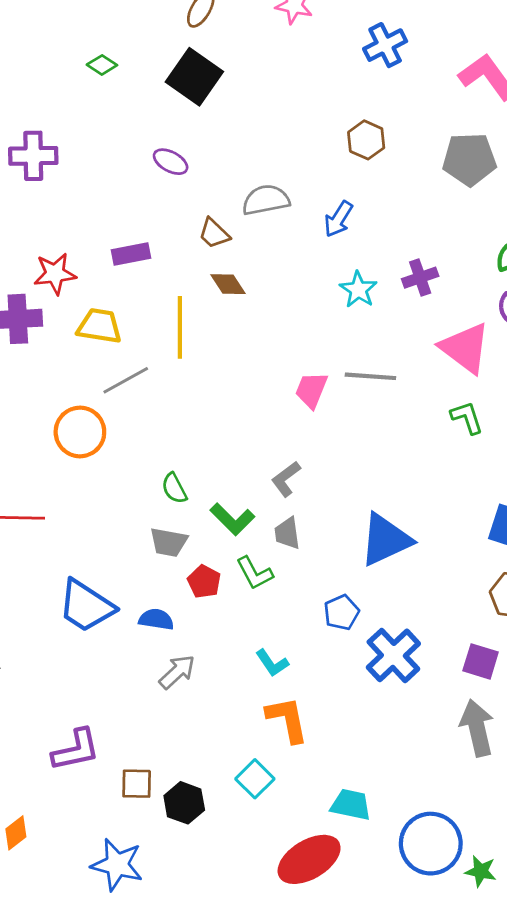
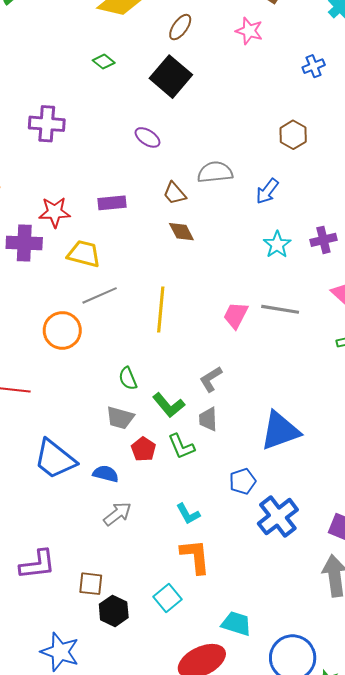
blue cross: (385, 45) -> (314, 66), size x0.7
yellow line: (180, 327) -> (161, 310), moved
brown square: (137, 784) -> (91, 584), moved

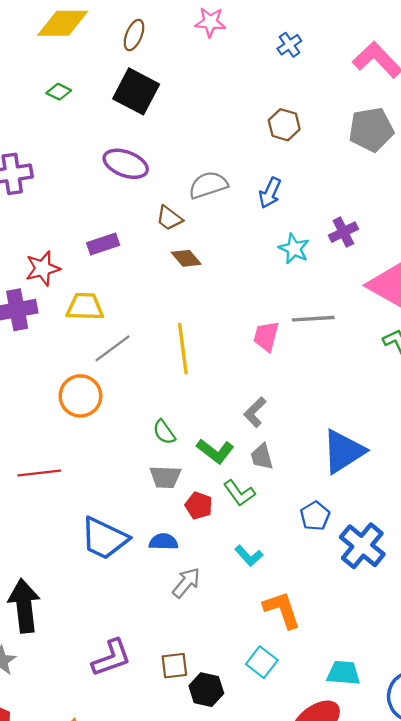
purple ellipse: (147, 137) -> (126, 164), size x1.5
cyan L-shape: (188, 514) -> (249, 556), moved

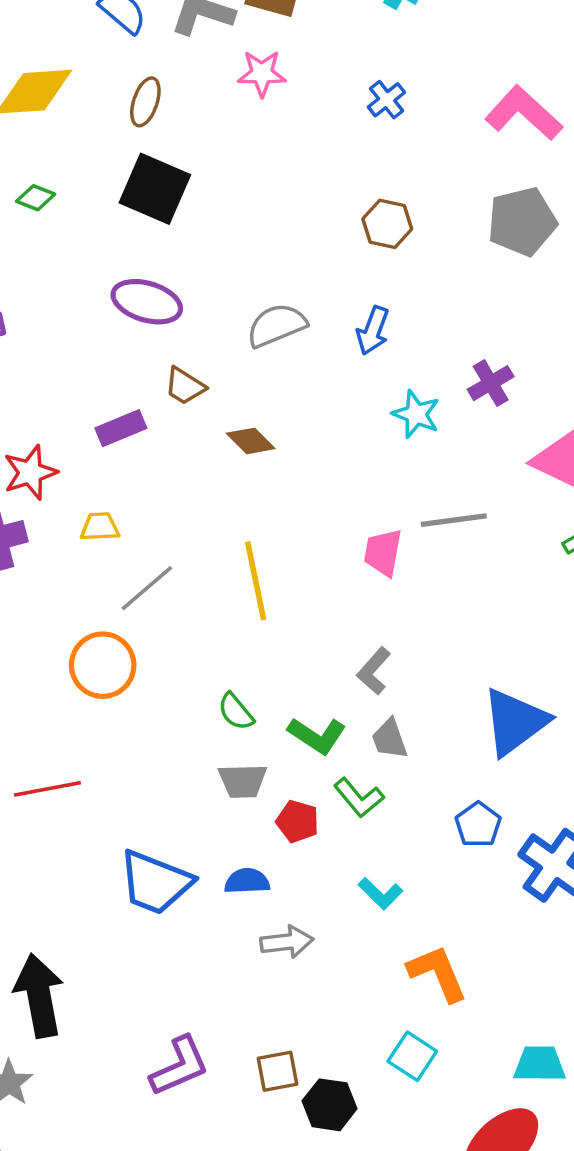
brown trapezoid: (169, 218) -> (185, 386), moved
yellow trapezoid: (85, 307) -> (100, 527), size x0.7
gray arrow: (186, 583) -> (287, 942), turned 48

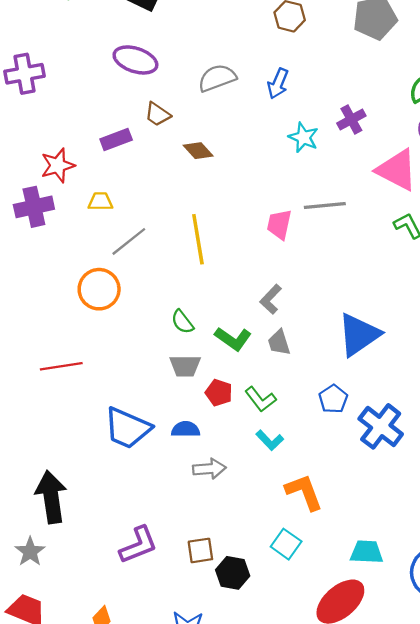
green L-shape: (359, 798) -> (260, 399), moved

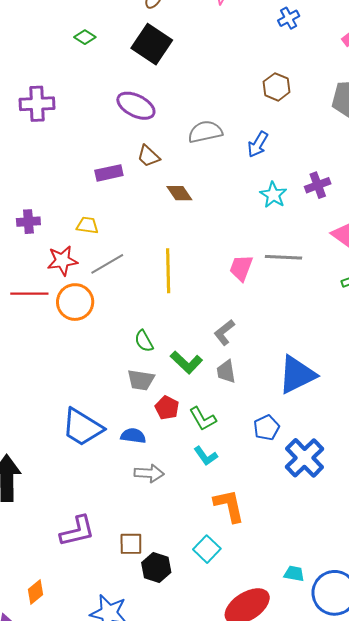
red star: (58, 165) -> (62, 261), moved
purple cross: (34, 207) -> (28, 222), size x0.7
red line: (61, 366) -> (29, 294), moved
cyan trapezoid: (367, 552) -> (294, 574), moved, size x0.7

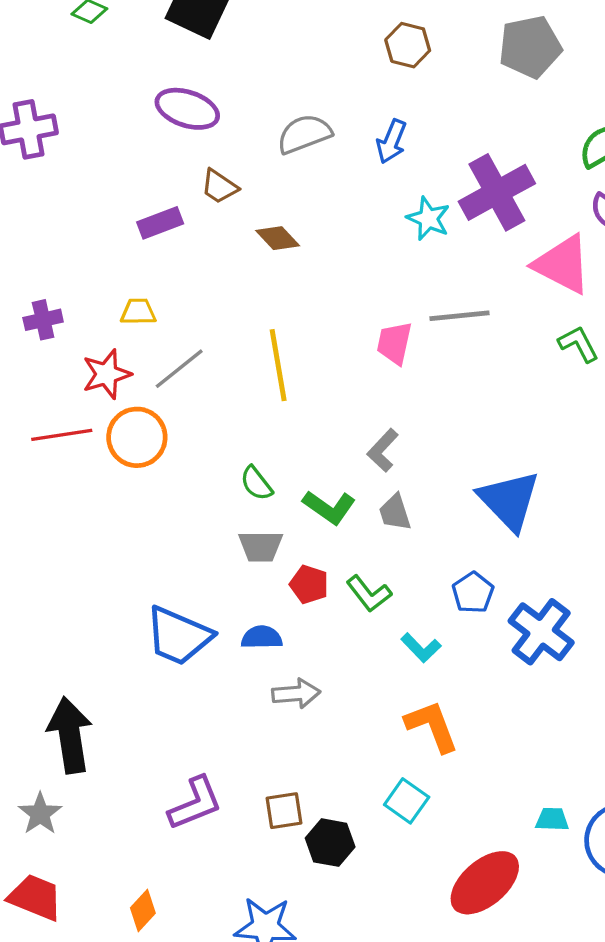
purple cross: (318, 185) -> (497, 192), size x1.8
blue triangle: (297, 375) -> (509, 500), turned -39
cyan L-shape: (206, 456) -> (421, 648), moved

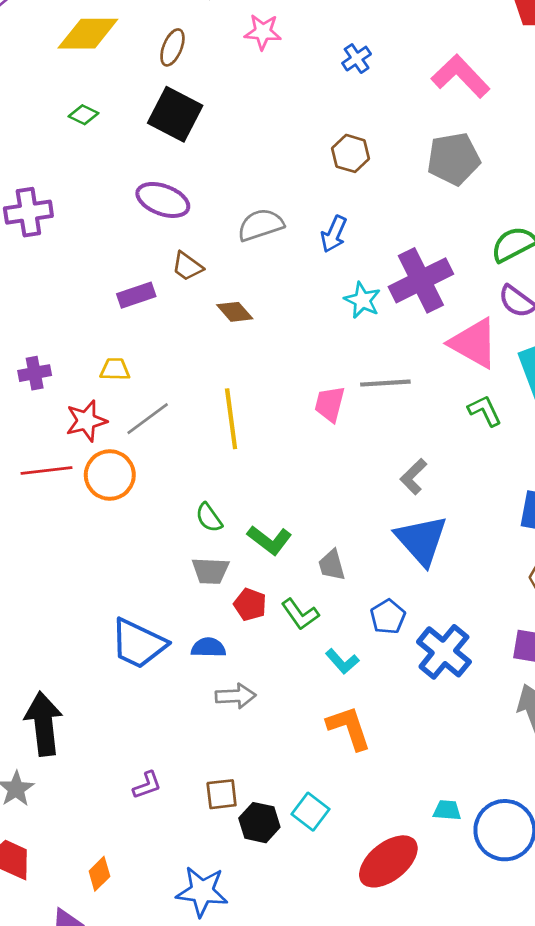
gray L-shape: (383, 450) -> (413, 477), moved
gray trapezoid: (395, 512) -> (332, 565), moved
cyan square: (407, 801) -> (311, 812), moved
purple L-shape: (195, 803) -> (147, 785), size x0.6

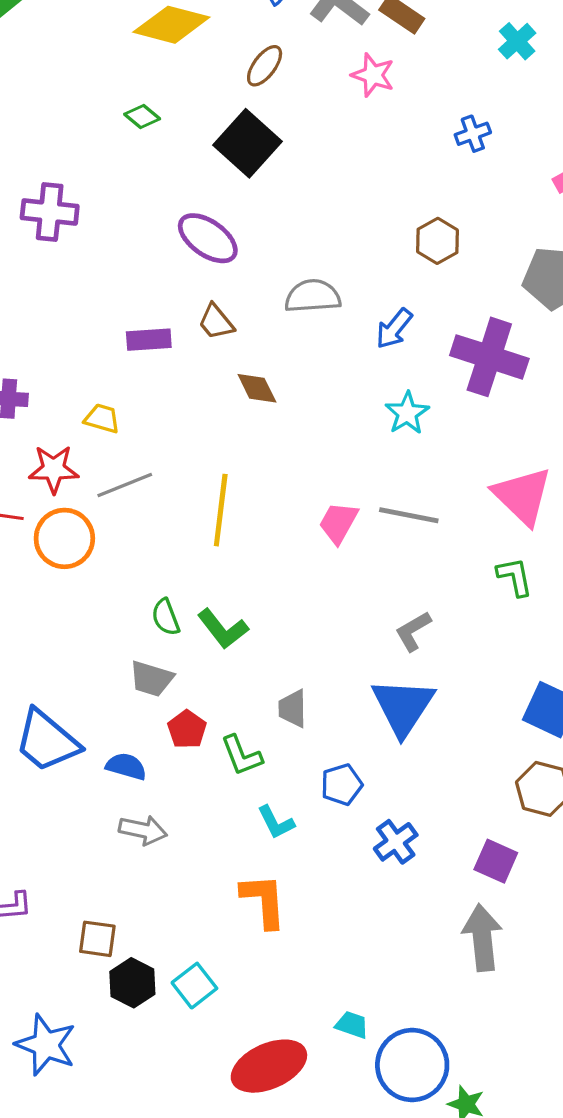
purple cross: (421, 280) -> (489, 357), moved, turned 30
green L-shape: (270, 540) -> (223, 629), moved
blue cross: (444, 652) -> (396, 842), size x0.7

